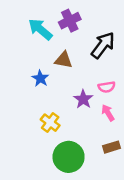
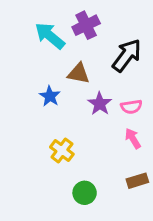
purple star: (83, 99) -> (100, 104), moved
green circle: (69, 157) -> (85, 193), size x0.6

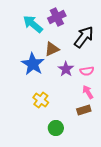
brown triangle: (79, 74) -> (52, 49), turned -35
blue star: (50, 96) -> (33, 64), size x1.6
brown rectangle: (137, 181) -> (84, 110), moved

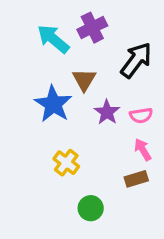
brown triangle: (52, 49) -> (84, 80), turned -35

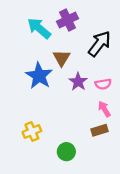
yellow cross: (66, 163) -> (32, 131), moved, turned 30

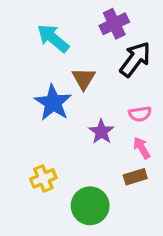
purple cross: (68, 20) -> (114, 24), moved
purple star: (78, 82) -> (101, 132), moved
green circle: (66, 152) -> (90, 206), size x1.5

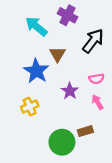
purple cross: (114, 24) -> (67, 15), moved, turned -36
brown rectangle: (135, 177) -> (85, 131), moved
yellow cross: (43, 178) -> (30, 107), moved

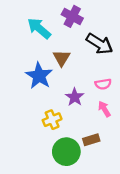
black arrow: (93, 41) -> (100, 44), turned 85
yellow cross: (30, 107) -> (52, 120), moved

